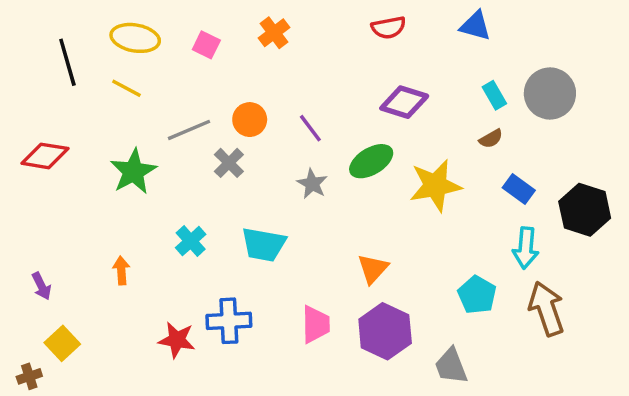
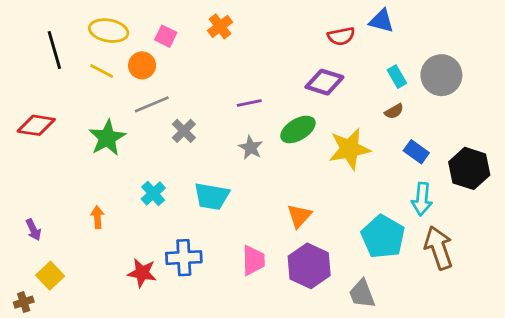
red semicircle: (389, 28) -> (341, 36), moved
orange circle: (250, 120) -> (142, 65), moved
purple line: (310, 128) -> (249, 103), turned -65
cyan pentagon: (477, 295) -> (383, 237), size x1.4

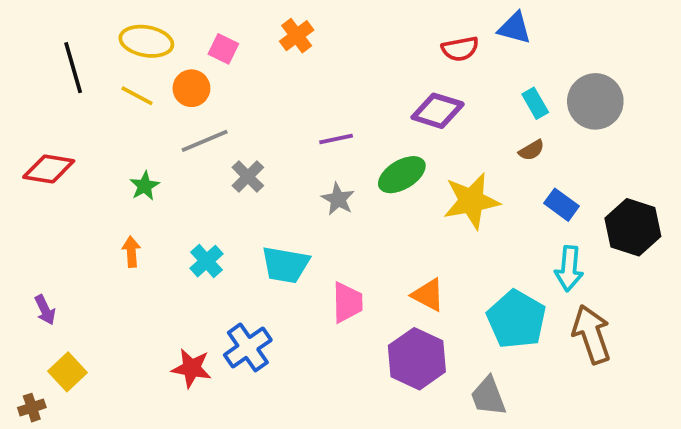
green star: (107, 138) -> (145, 186), size x0.6
orange triangle: (299, 216) -> (428, 295), moved, turned -44
orange arrow: (97, 217) -> (131, 252), moved
blue cross: (184, 258) -> (248, 347), turned -32
pink trapezoid: (253, 260) -> (347, 302), moved

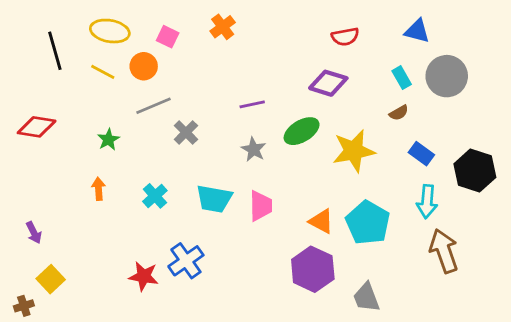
blue triangle: (515, 28) -> (417, 31), moved
pink trapezoid: (347, 302) -> (261, 206), moved
cyan pentagon: (516, 319) -> (368, 223), moved

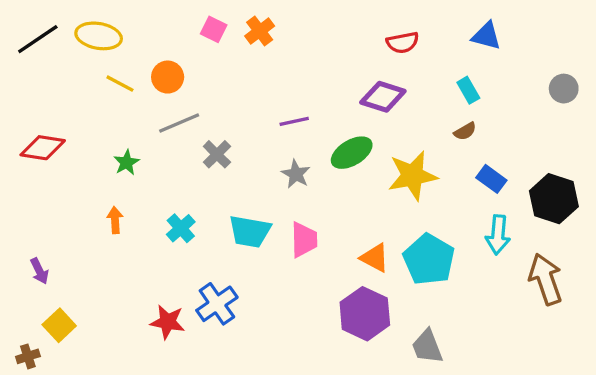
yellow ellipse: (110, 31) -> (99, 36), moved
pink square: (168, 37) -> (214, 29), moved
black line: (55, 51) -> (38, 39), moved, turned 72
gray circle: (447, 76) -> (564, 89), moved, size x0.6
brown arrow: (444, 251) -> (546, 279), moved

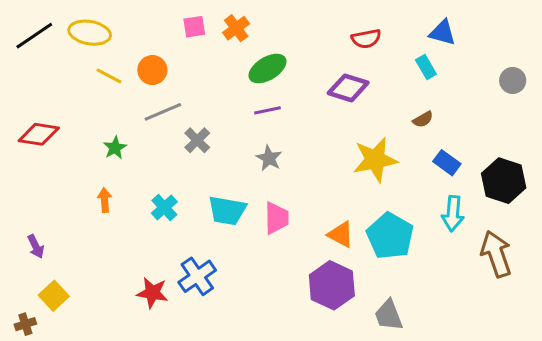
pink square: (214, 29) -> (194, 27), turned -35
cyan rectangle: (468, 90) -> (426, 67), moved
green ellipse: (352, 153) -> (268, 69), moved

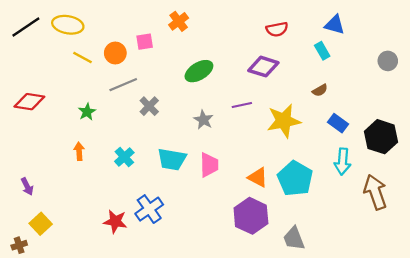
pink square: (194, 27) -> (145, 42), moved
green ellipse: (268, 69) -> (199, 71), moved
purple line: (268, 110) -> (242, 105), moved

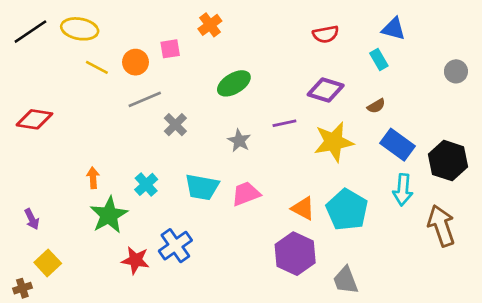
purple diamond: (263, 67) -> (326, 90), moved
green star: (87, 112) -> (109, 215), moved, size x1.8
blue rectangle: (338, 123) -> (397, 145), size x1.4
pink trapezoid: (209, 165) -> (246, 194), turned -110

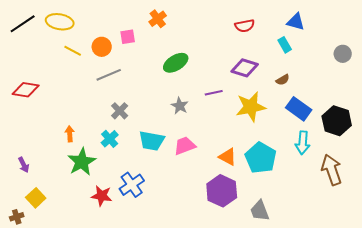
gray cross: (175, 125) -> (120, 111), moved

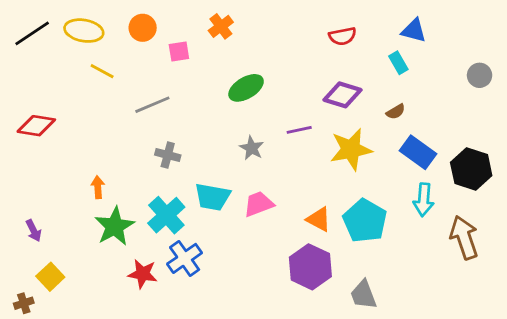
orange circle: (102, 47) -> (143, 28), moved
gray cross: (120, 111) -> (168, 155), turned -30
cyan cross: (110, 139) -> (166, 215), moved, size x1.5

